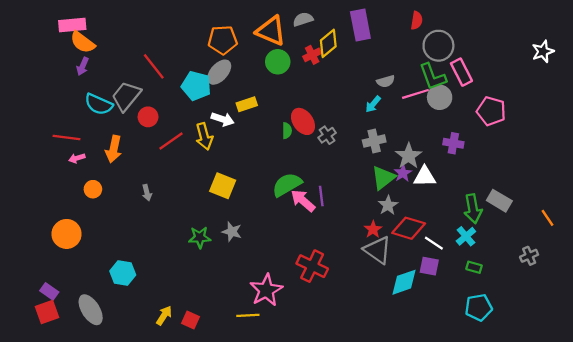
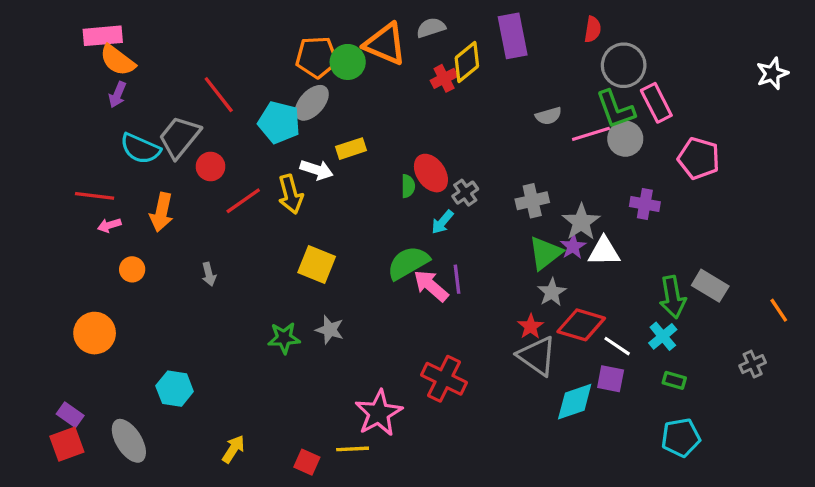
green circle: (278, 62) -> (348, 62), moved
cyan arrow: (373, 104) -> (442, 222), moved
red square: (190, 320) -> (307, 462), moved

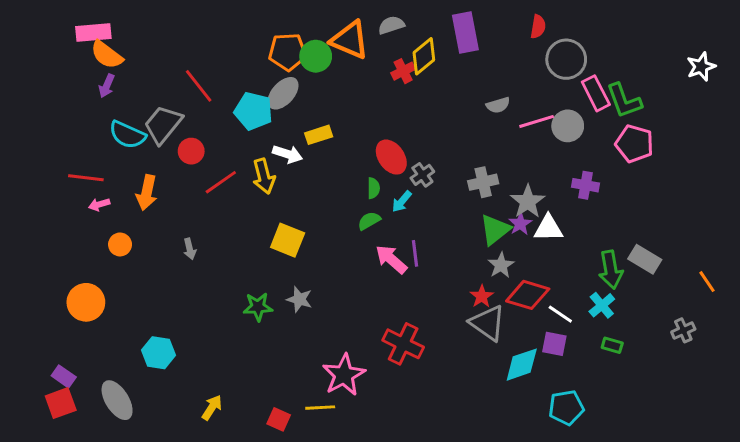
green L-shape: (615, 109) -> (624, 101), moved
green semicircle: (408, 186) -> (373, 188), moved
green semicircle: (408, 263) -> (369, 221), moved, size x0.6
cyan pentagon: (681, 438) -> (566, 408), moved

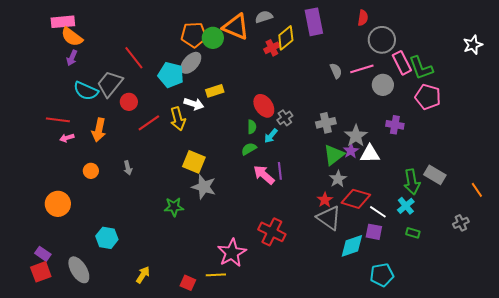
gray semicircle: (498, 105) -> (336, 71), turned -98
pink line: (537, 121) -> (362, 69), moved
orange circle: (120, 244) -> (91, 171), moved
gray star: (299, 299) -> (204, 187), moved, size x1.4

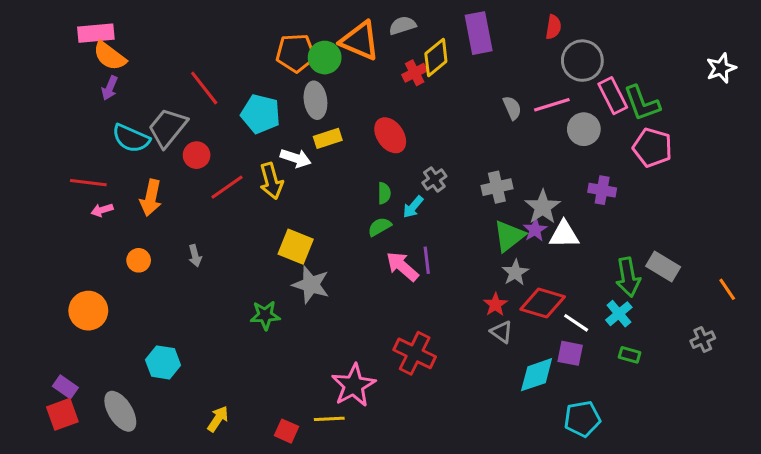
gray ellipse: (191, 63) -> (315, 100), moved, turned -50
red ellipse: (264, 106) -> (390, 135), moved
gray triangle: (329, 218) -> (502, 332), size x0.6

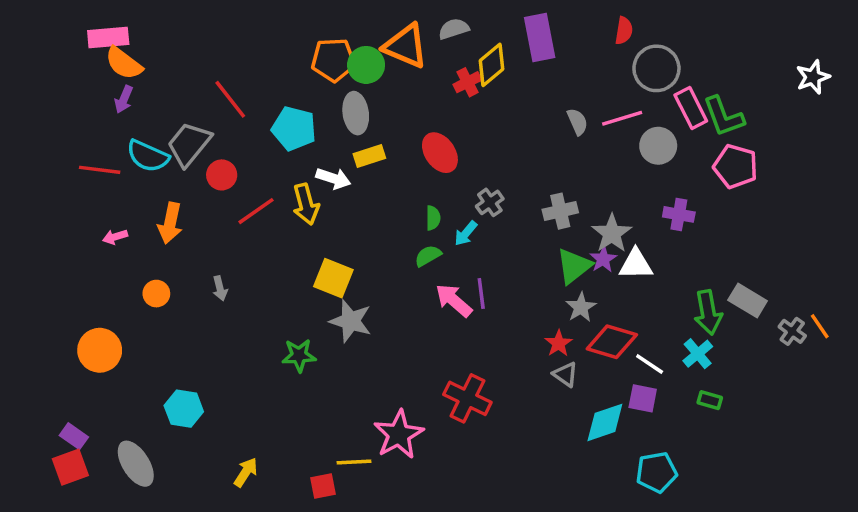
red line: (88, 183) -> (100, 170), moved
gray cross: (703, 340) -> (792, 331), moved, turned -30
yellow line: (329, 419) -> (354, 462), moved
red square: (287, 431) -> (323, 486), turned -35

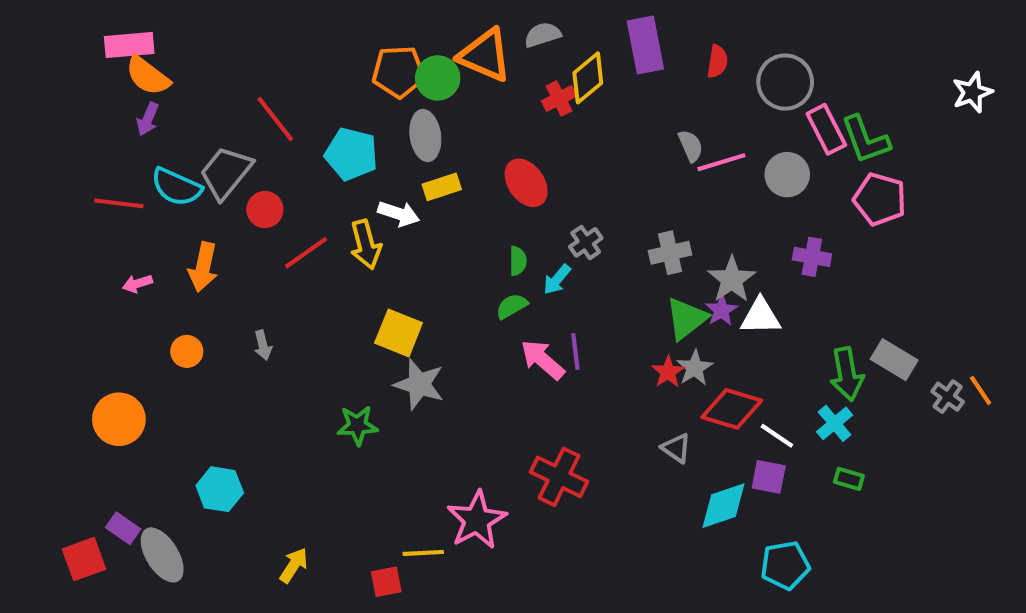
red semicircle: (624, 31) -> (717, 61), moved
pink line: (622, 118) -> (721, 162), moved
red star: (559, 343) -> (668, 372), moved
purple rectangle: (74, 436) -> (123, 528), moved

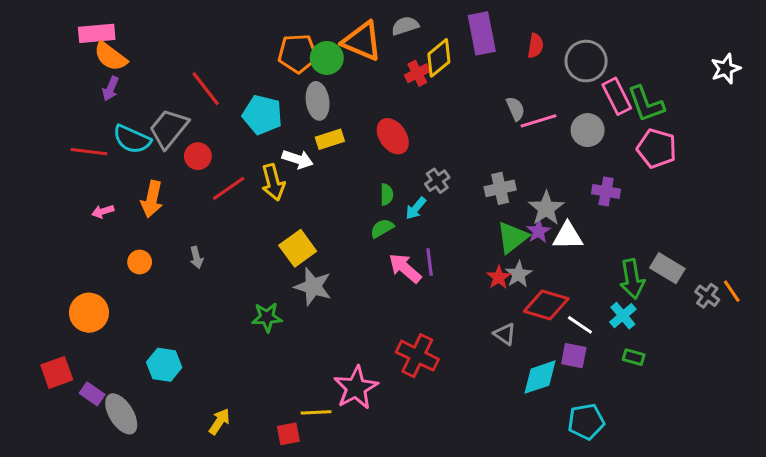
yellow square: (399, 333) -> (298, 248), turned 32
red square: (84, 559) -> (57, 372), moved

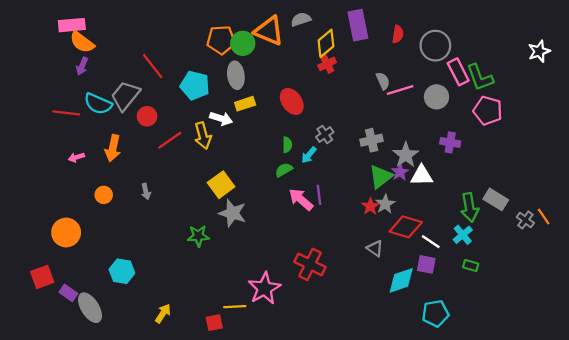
red cross: (417, 73) -> (327, 64), moved

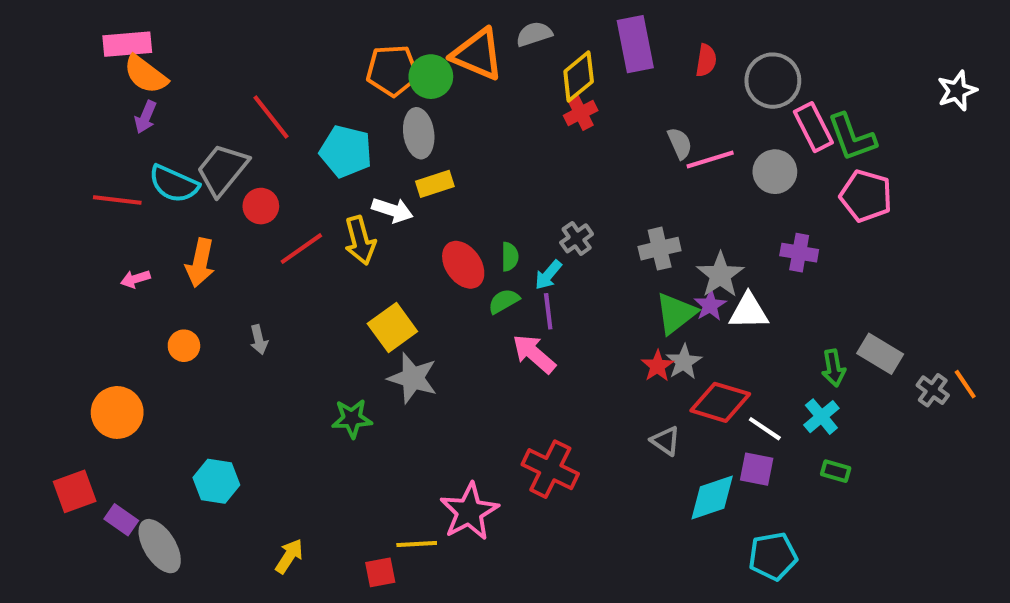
red ellipse: (292, 101) -> (463, 265), moved
purple line: (319, 195) -> (548, 311), moved
green arrow: (470, 207) -> (834, 368), size x0.7

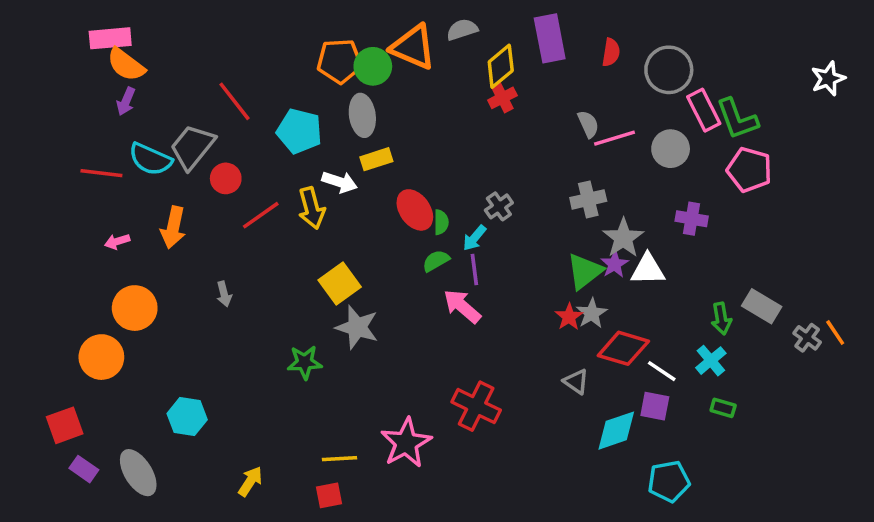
gray cross: (660, 249) -> (588, 199), moved
red ellipse: (463, 265) -> (415, 210), moved
orange circle: (184, 346) -> (135, 308), moved, size x1.6
purple rectangle: (121, 520) -> (84, 469), moved
yellow line: (417, 544) -> (340, 459), moved

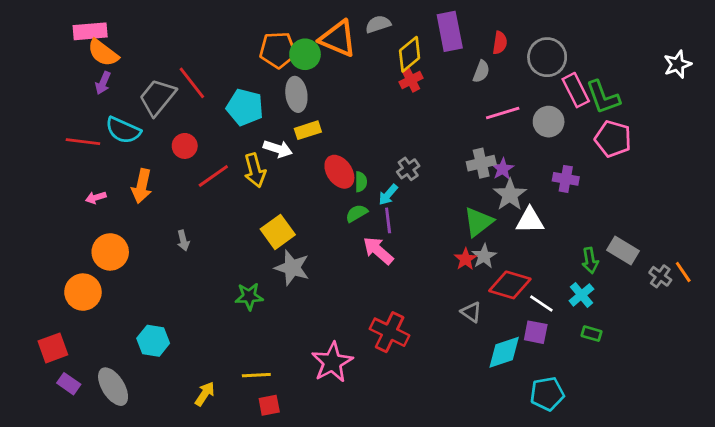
gray semicircle: (588, 124) -> (481, 71), moved, turned 45
gray trapezoid: (192, 147) -> (157, 97), moved
purple star: (615, 264) -> (503, 169), moved
yellow line: (340, 459) -> (256, 375), moved

